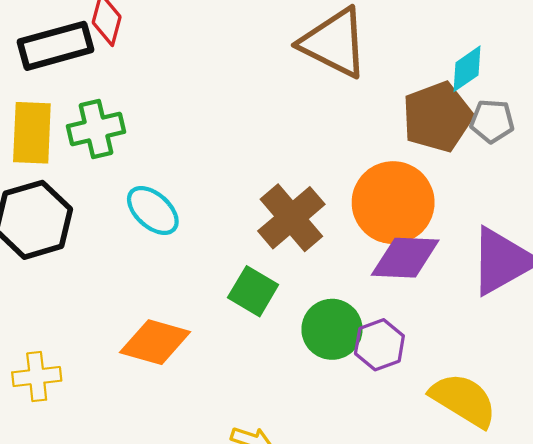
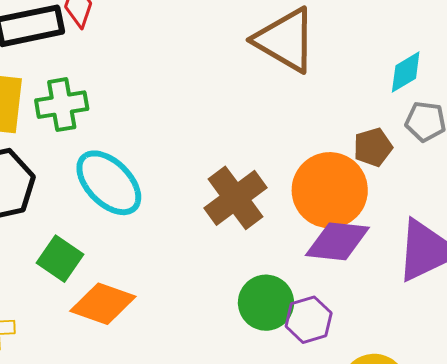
brown pentagon: (437, 117) -> (373, 147), moved, size x0.6
cyan ellipse: (153, 210) -> (109, 183), size x1.4
green square: (253, 291) -> (60, 259), moved

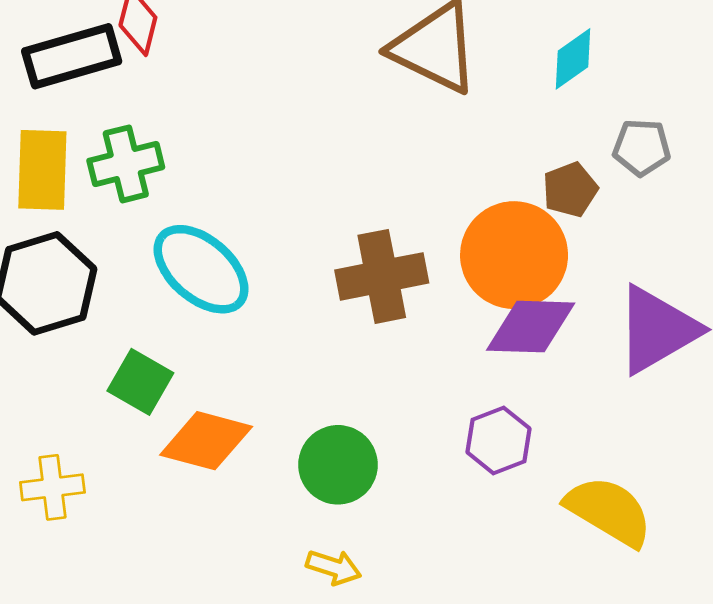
cyan diamond: (406, 72) -> (573, 59), moved
brown cross: (236, 198) -> (382, 276), turned 30
green circle: (266, 303) -> (338, 465), moved

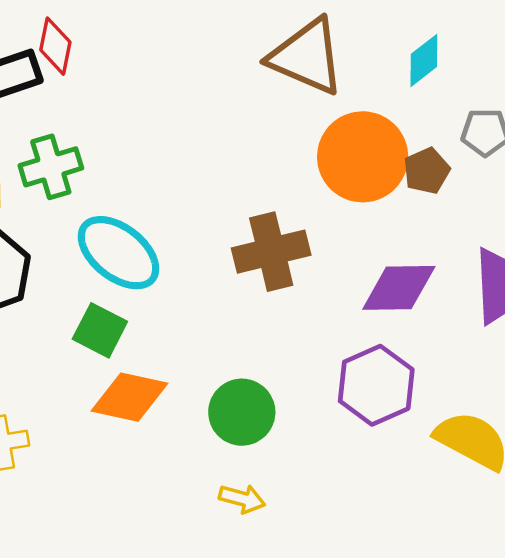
orange circle: (514, 255) -> (363, 157), moved
green square: (140, 382) -> (100, 330), moved
purple hexagon: (499, 440) -> (376, 385), size x1.4

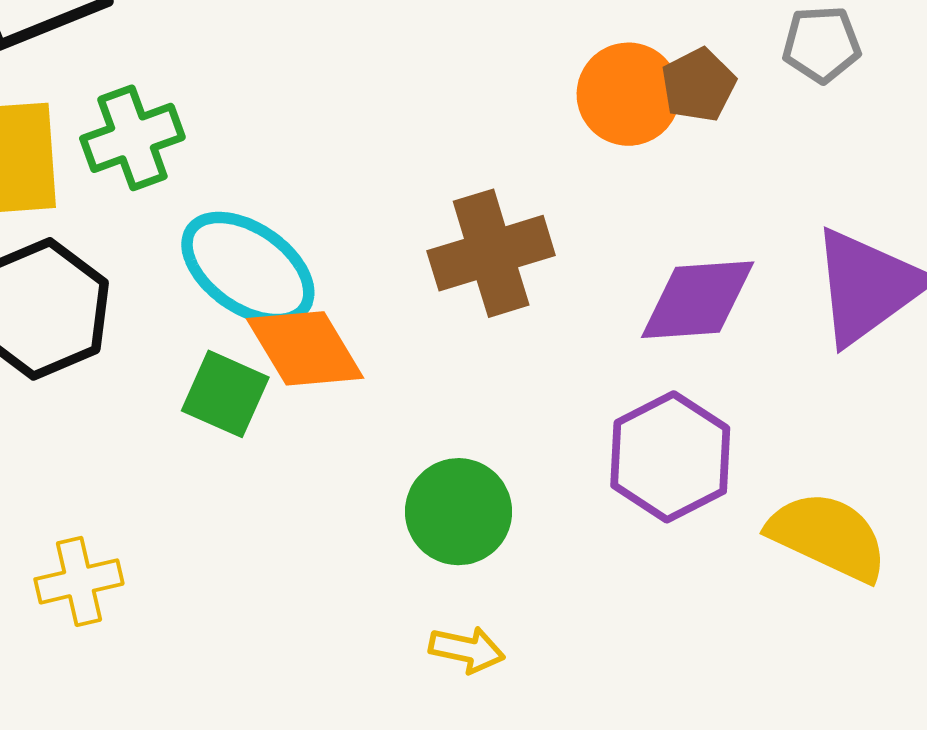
orange circle: (363, 157) -> (628, 94), size x0.7
brown pentagon: (427, 171) -> (698, 85), moved
orange diamond: (130, 397) -> (305, 348), moved, turned 50

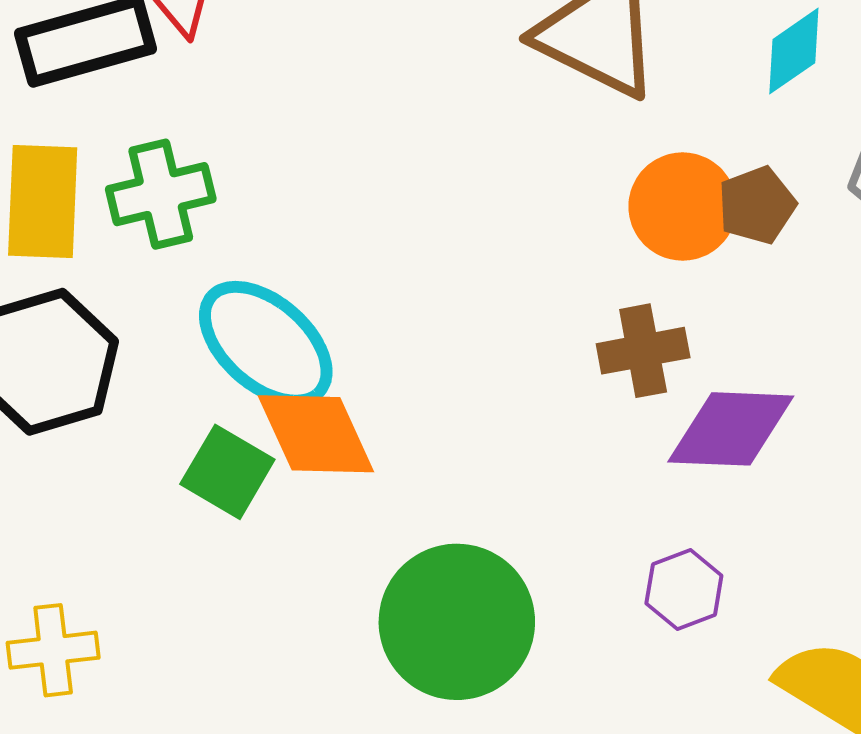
brown cross: (491, 253) -> (643, 351), moved, size x0.7
purple hexagon: (670, 457) -> (684, 589), size x0.6
green circle: (459, 512) -> (457, 622), size x1.4

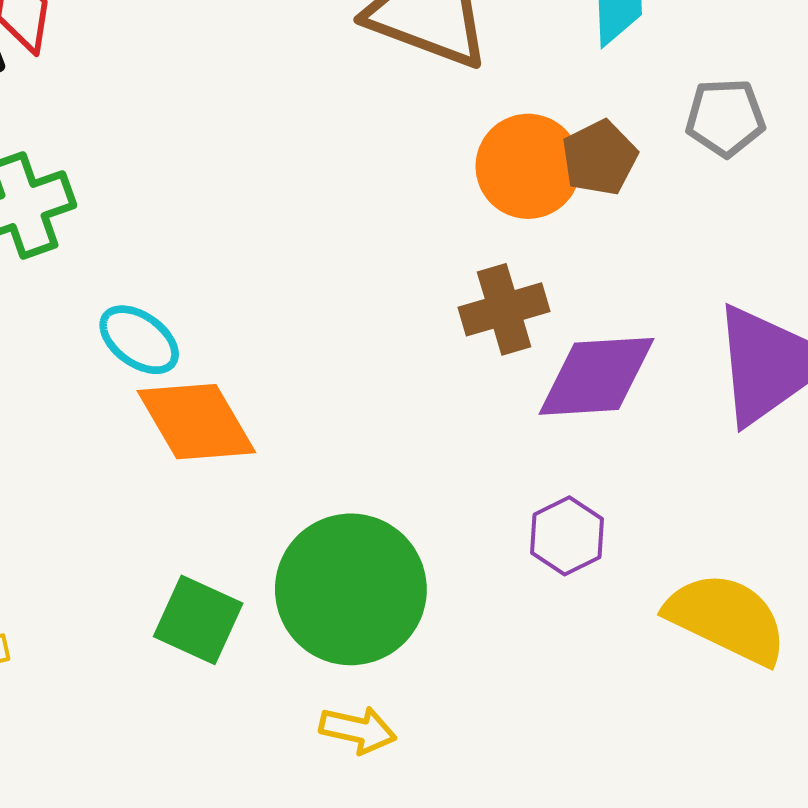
cyan ellipse: (266, 344) -> (139, 340), size x0.6
green square: (227, 472) -> (198, 620), moved

